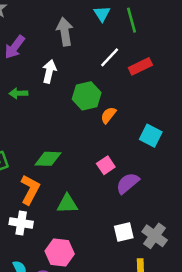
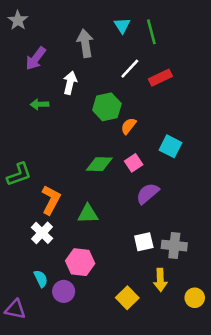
green diamond: (48, 159) -> (99, 164), moved
pink square: (106, 165) -> (134, 163), moved
white cross: (21, 223) -> (42, 233), turned 35
gray cross: (155, 236) -> (174, 246), turned -30

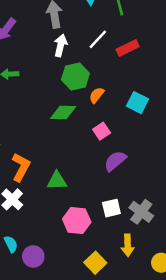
white arrow: (70, 83) -> (61, 45), moved
cyan square: (171, 146) -> (138, 103), moved
green diamond: (99, 164) -> (63, 112), moved
gray cross: (174, 246) -> (141, 212), turned 30
pink hexagon: (80, 262) -> (77, 220), moved

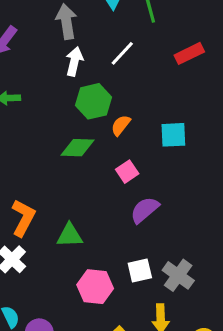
red rectangle: (128, 48) -> (189, 53), moved
cyan square: (138, 103) -> (173, 135), turned -30

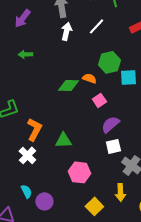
green hexagon: (94, 101) -> (109, 62), moved
orange semicircle: (121, 125) -> (89, 78), moved, turned 72
white square: (140, 271) -> (113, 146), moved

